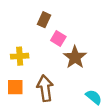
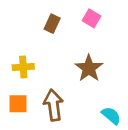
pink square: (58, 38) -> (91, 18), moved

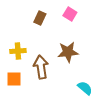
brown star: (89, 68) -> (68, 52), turned 30
brown arrow: (53, 105) -> (41, 67), moved

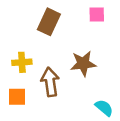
pink square: (70, 14) -> (97, 14), moved, turned -32
brown rectangle: (40, 18) -> (49, 22), size x1.5

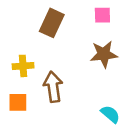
brown star: (83, 64) -> (104, 54), moved

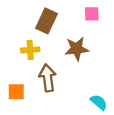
brown star: (104, 54) -> (77, 49), moved
yellow cross: (23, 66) -> (30, 50), moved

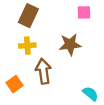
brown rectangle: (46, 21) -> (28, 16), moved
orange square: (16, 92) -> (15, 84), turned -35

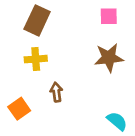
brown star: (70, 44) -> (109, 58), moved
brown arrow: (43, 71) -> (56, 92), size x0.6

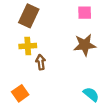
brown arrow: (56, 92) -> (41, 62), moved
orange square: (19, 109) -> (20, 93), moved

